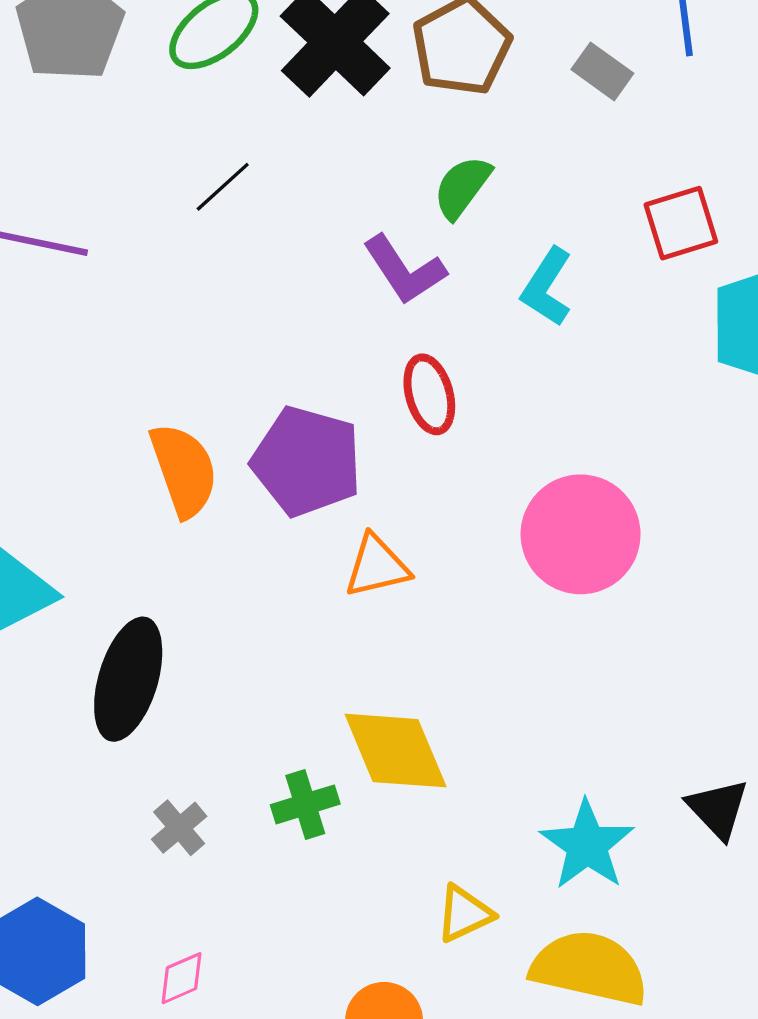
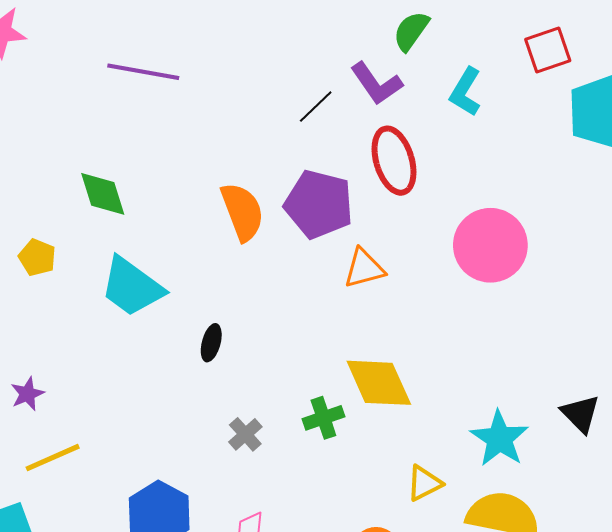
black line: (223, 187) -> (316, 107), moved
red ellipse: (429, 394) -> (394, 161), size x1.4
black ellipse: (128, 679) -> (211, 343), size x0.5

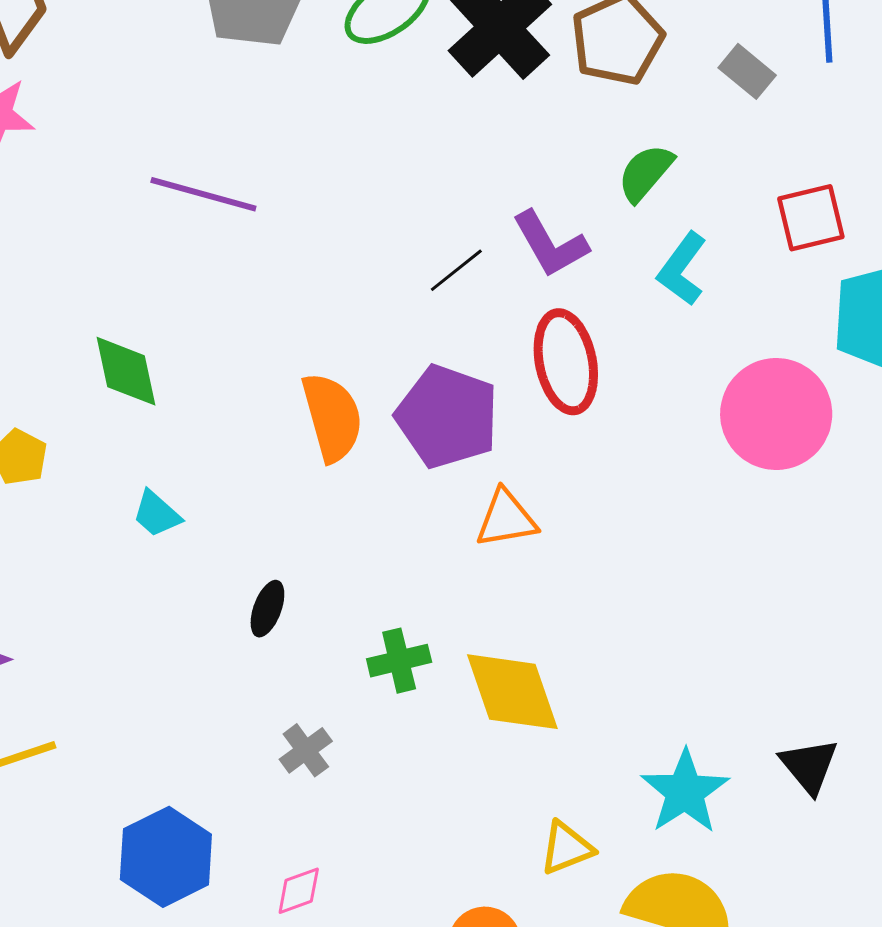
green semicircle: (411, 31) -> (646, 173), moved
pink circle: (490, 245) -> (776, 414), moved
cyan trapezoid: (132, 287) -> (157, 514), size x0.5
green cross: (323, 418) -> (399, 661), moved

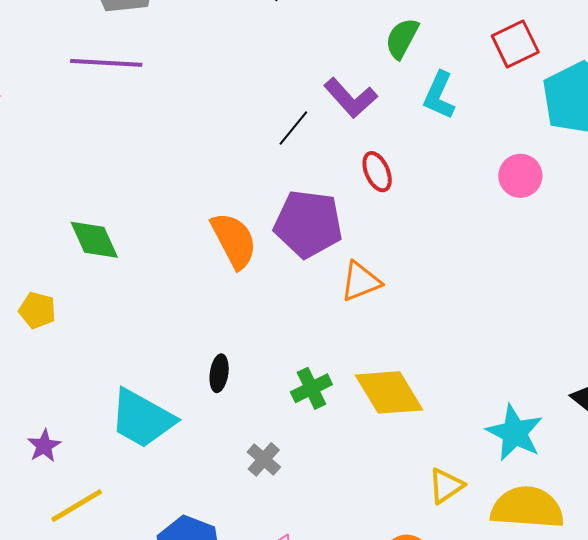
purple line: (203, 194) -> (106, 63), moved
red ellipse: (566, 362) -> (377, 172), size x0.6
pink circle: (776, 414) -> (520, 176), size x0.6
cyan trapezoid: (157, 514) -> (142, 419), moved, size x2.0

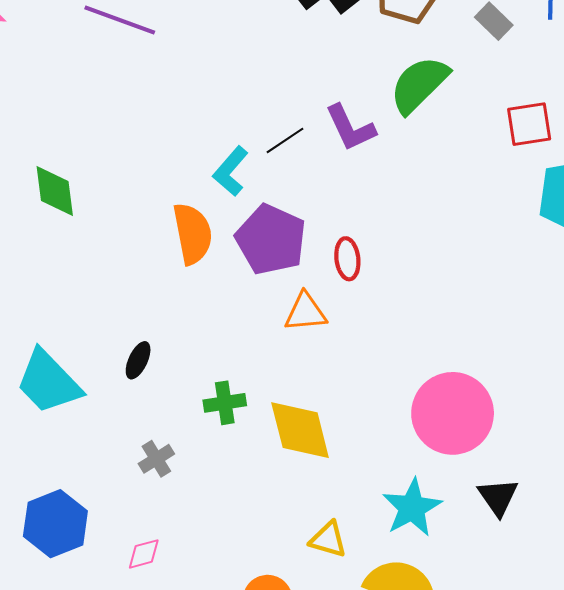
green semicircle: (402, 38) -> (419, 84), size x1.5
cyan L-shape: (439, 95) -> (231, 171), moved
red ellipse: (377, 172) -> (347, 259), moved
pink circle: (520, 176) -> (453, 413), moved, size x1.8
yellow triangle: (446, 486) -> (328, 540), turned 33

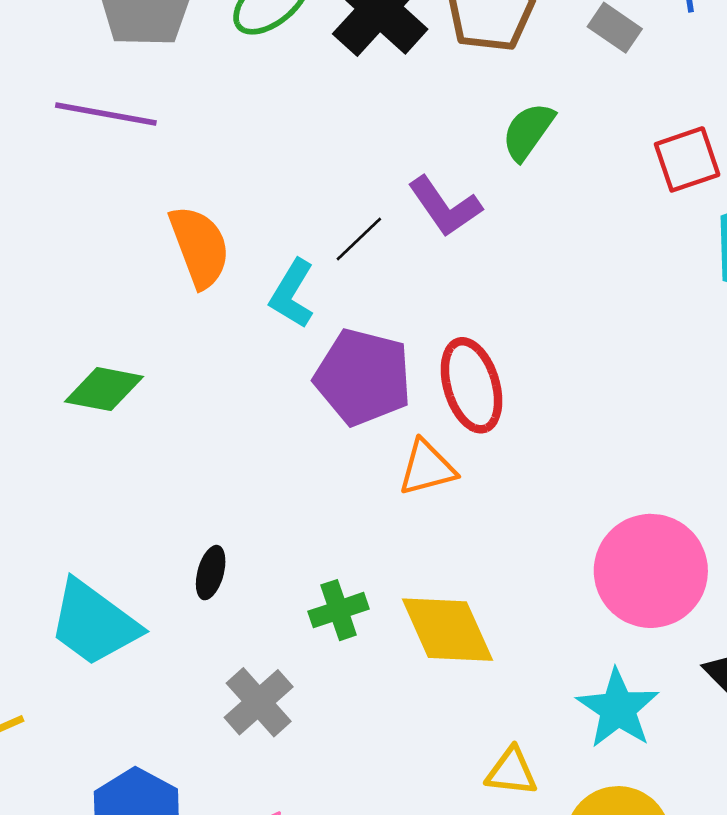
green semicircle: (419, 84) -> (528, 131), size x0.7
green diamond: (55, 191) -> (104, 389), moved, turned -62
orange semicircle: (193, 234) -> (200, 247), moved
red ellipse: (347, 259) -> (471, 385), size x1.6
gray cross: (156, 459) -> (259, 702), size x1.4

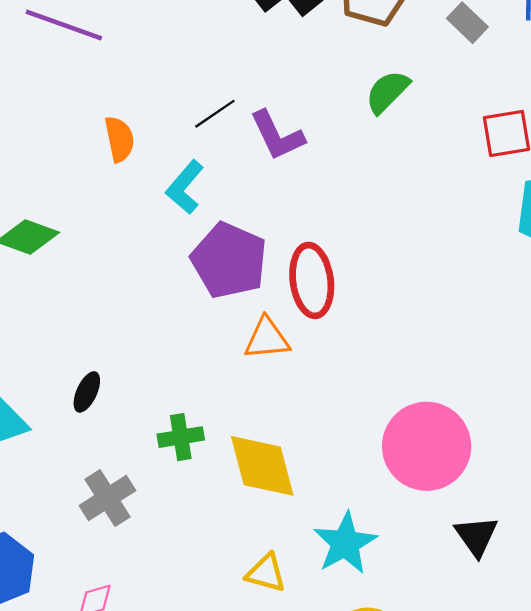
purple L-shape: (445, 207) -> (277, 135), moved
black line: (359, 239) -> (215, 114), moved
orange semicircle: (200, 247) -> (119, 139), size x0.7
cyan star: (618, 709) -> (345, 543), moved
yellow triangle: (511, 772) -> (266, 573), moved

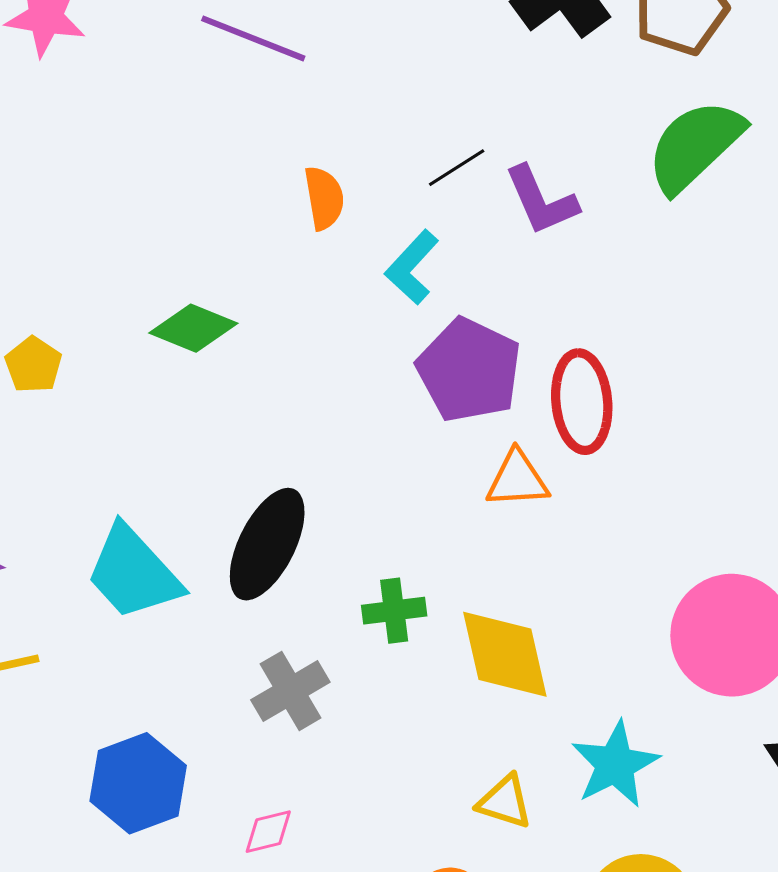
green semicircle: (387, 92) -> (695, 146), size x1.6
black ellipse: (87, 392) -> (267, 544), size x2.0

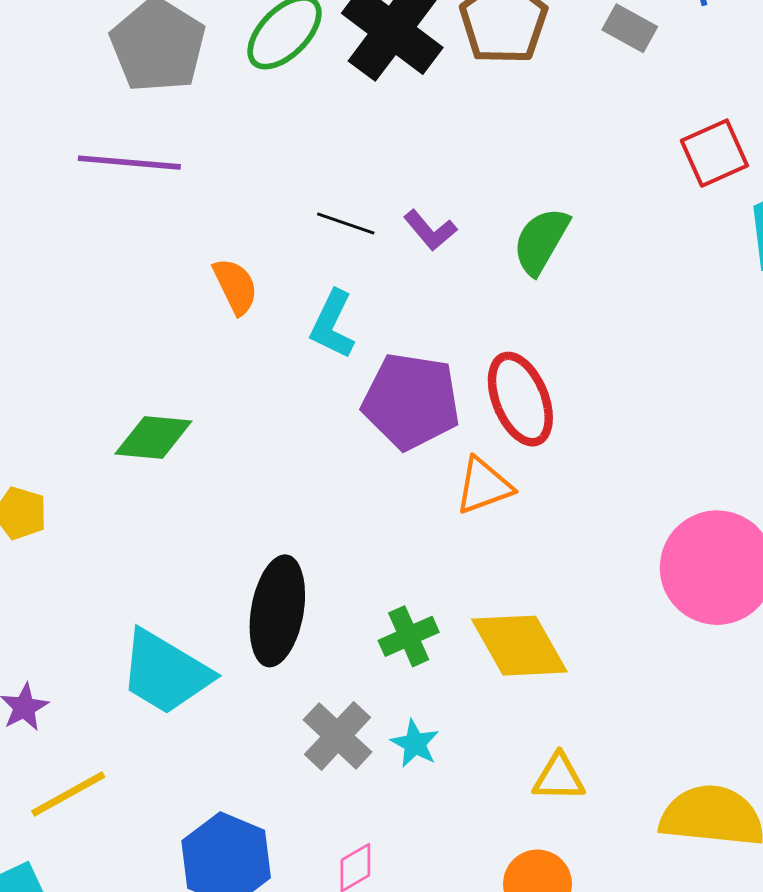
green semicircle: (695, 146) -> (541, 241), moved, size x0.7
black line: (457, 168) -> (346, 223), turned 68
purple L-shape: (541, 201) -> (430, 230), size x0.7
cyan star: (615, 765) -> (415, 744), moved, size x0.6

